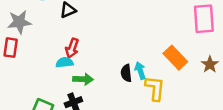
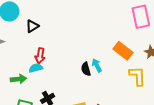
green arrow: (83, 79) -> (18, 79), moved
yellow L-shape: (155, 88) -> (137, 76), moved

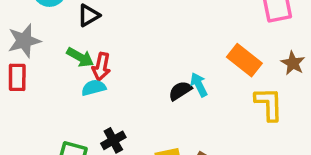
black semicircle: (86, 69) -> (180, 91), turned 72
green arrow: (18, 79) -> (80, 57), moved, turned 35

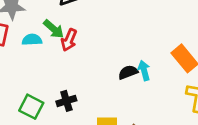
cyan semicircle: (94, 88) -> (32, 40), moved

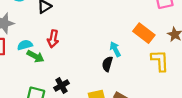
green arrow: (54, 29) -> (35, 56), moved
black semicircle: (128, 72) -> (107, 64), moved, turned -40

